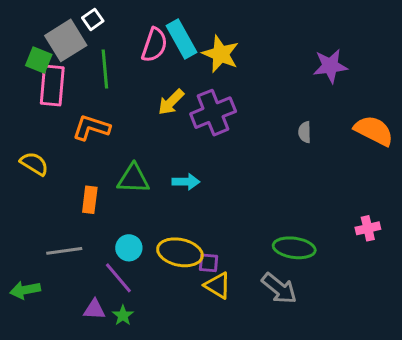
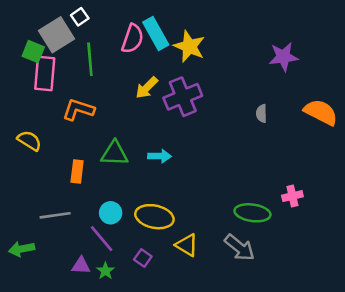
pink cross: (368, 228) -> (292, 196), moved
purple square: (209, 263) -> (143, 258), moved, turned 30

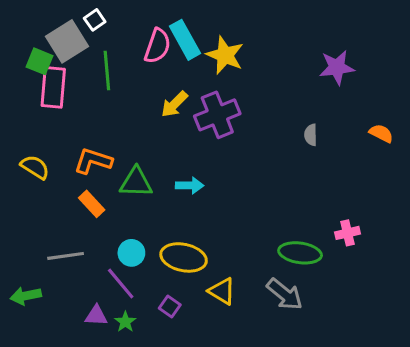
orange L-shape: (78, 110) -> (93, 161), moved
orange semicircle: (321, 112) -> (381, 133), size x0.6
orange rectangle: (77, 172) -> (92, 204), turned -50

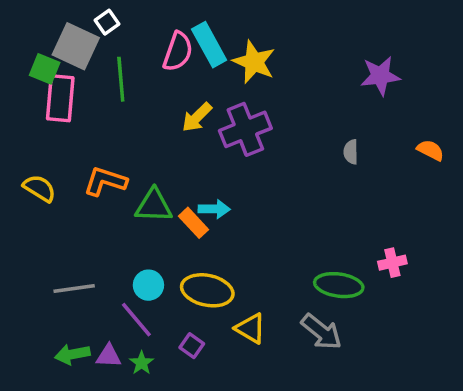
gray square: (67, 41) -> (76, 46), turned -33
orange rectangle: (92, 204) -> (193, 223), moved
green arrow: (26, 296) -> (72, 354), moved

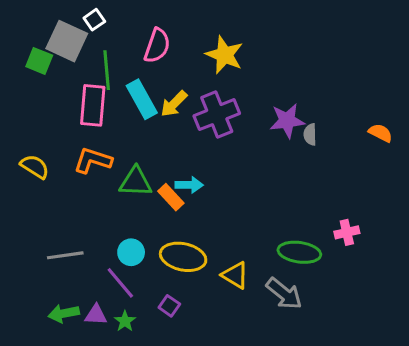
cyan rectangle: (209, 45) -> (142, 99), moved
purple star: (380, 76) -> (287, 121), moved
pink rectangle: (60, 98) -> (93, 105), moved
yellow triangle: (251, 328) -> (235, 275), moved

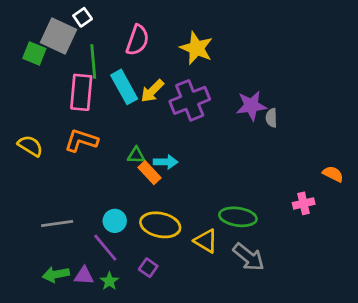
orange semicircle: (380, 133) -> (333, 174), moved
green triangle: (136, 182) -> (136, 155), moved, size x0.6
green ellipse: (299, 252) -> (238, 217), moved

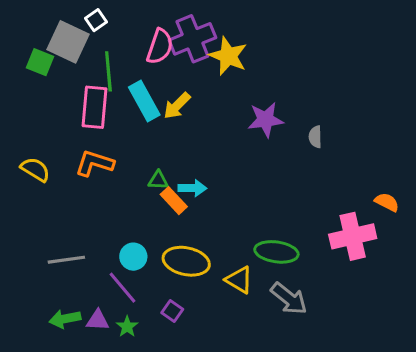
purple cross: (190, 100) -> (192, 39), moved
purple star: (251, 106) -> (266, 120), moved
pink cross: (304, 203) -> (353, 236), size x1.8

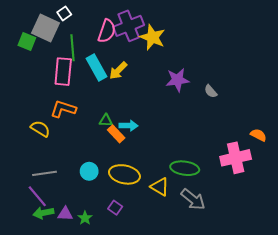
gray semicircle: (315, 137) -> (211, 91), turned -40
yellow semicircle: (35, 169) -> (40, 129), moved
purple line: (122, 288) -> (37, 196), moved

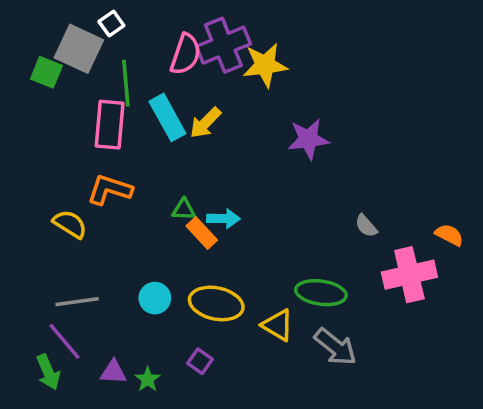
yellow star: (153, 37) -> (265, 65), turned -30
gray semicircle: (211, 91) -> (366, 226), moved
green arrow: (43, 213) -> (48, 372), moved, turned -102

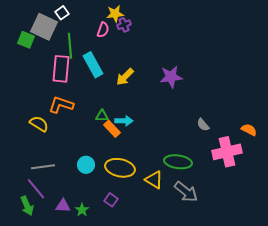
purple cross: (223, 45) -> (124, 25), size x0.5
pink semicircle: (186, 54) -> (103, 30), size x0.7
yellow star: (265, 65) -> (115, 14), moved, size x0.7
yellow arrow: (205, 123) -> (125, 77), moved

